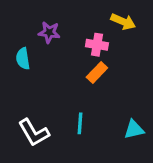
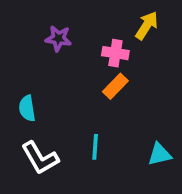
yellow arrow: (123, 22) -> (147, 26), turned -80
cyan semicircle: (23, 59) -> (27, 108), moved

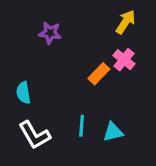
pink cross: (115, 53) -> (124, 60), moved, turned 30
cyan triangle: (160, 154) -> (113, 132), moved

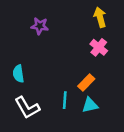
yellow arrow: (126, 22) -> (100, 17), turned -48
orange rectangle: (99, 74) -> (86, 82), moved

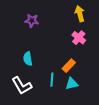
cyan semicircle: (18, 74) -> (28, 59), moved

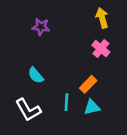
cyan semicircle: (28, 59) -> (36, 75), turned -32

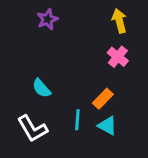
purple star: (41, 27) -> (47, 19), moved, turned -30
cyan triangle: (92, 107) -> (107, 126), turned 42

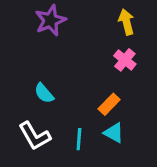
purple star: (47, 19) -> (50, 20), size x1.4
cyan line: (77, 120) -> (79, 139), moved

